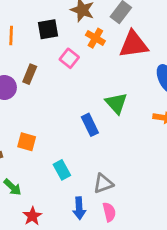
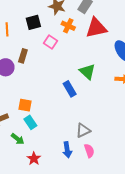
cyan rectangle: (62, 170) -> (30, 122), moved

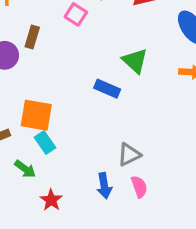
blue rectangle: (70, 89) -> (107, 89), turned -35
orange square: (25, 105) -> (36, 115), size x1.5

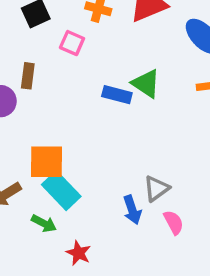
blue rectangle: (107, 89) -> (117, 95), moved
cyan rectangle: (45, 143) -> (61, 190), size x1.5
blue arrow: (104, 186) -> (132, 210), moved

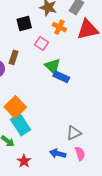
green triangle: (146, 84) -> (53, 66), moved
orange square: (46, 162) -> (15, 107), turned 35
blue arrow: (132, 210) -> (58, 154), moved, turned 112

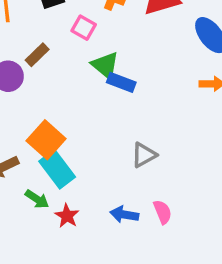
brown rectangle: (14, 57) -> (37, 55), turned 32
gray triangle: (74, 133) -> (144, 155), moved
red star: (24, 161) -> (67, 216), moved

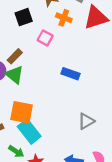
green triangle: (105, 65) -> (14, 75), moved
orange square: (46, 140) -> (22, 112), turned -30

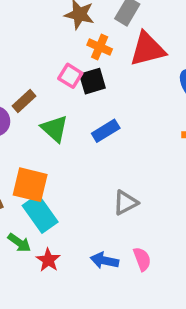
black square: (24, 17) -> (92, 81), moved
blue rectangle: (71, 74) -> (106, 131), turned -54
green triangle: (14, 75) -> (54, 129), moved

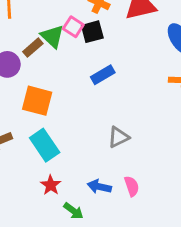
green triangle: (54, 129) -> (52, 36), moved
orange square: (30, 185) -> (37, 101), moved
green arrow: (19, 243) -> (73, 211), moved

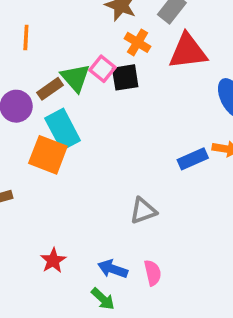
blue rectangle: (103, 75) -> (193, 159), moved
cyan rectangle: (45, 145) -> (63, 129), moved
green arrow: (73, 211) -> (103, 299), moved

